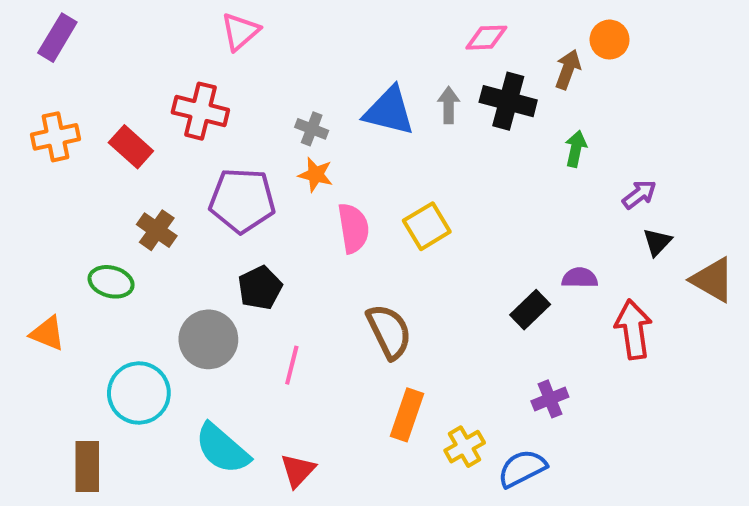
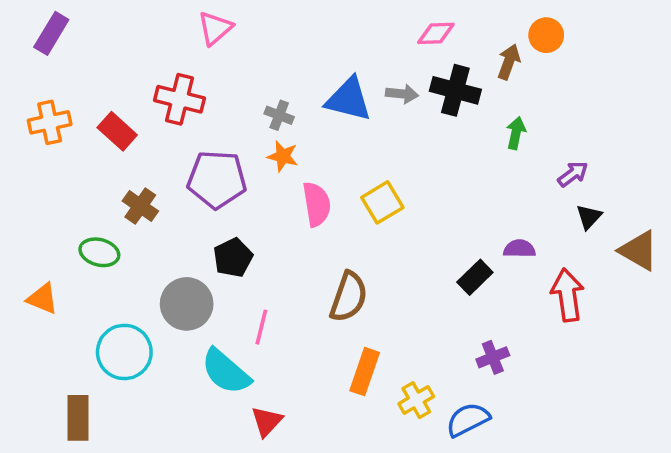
gray arrow: (449, 105) -> (402, 94), turned 96
brown semicircle: (389, 331) -> (349, 297), turned 45
cyan semicircle: (222, 449) -> (226, 372), moved

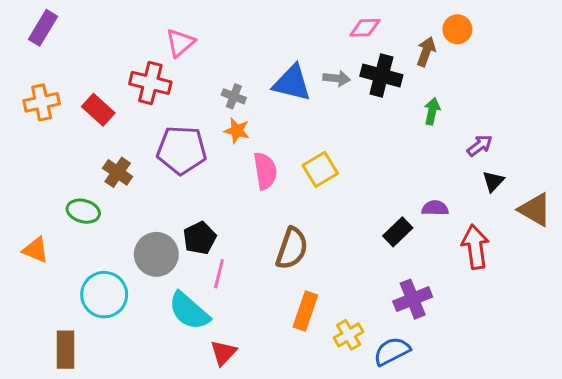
pink triangle: (215, 28) -> (180, 43), moved
black pentagon: (233, 258) -> (200, 238), moved
purple cross: (493, 357) -> (413, 299), size x1.4

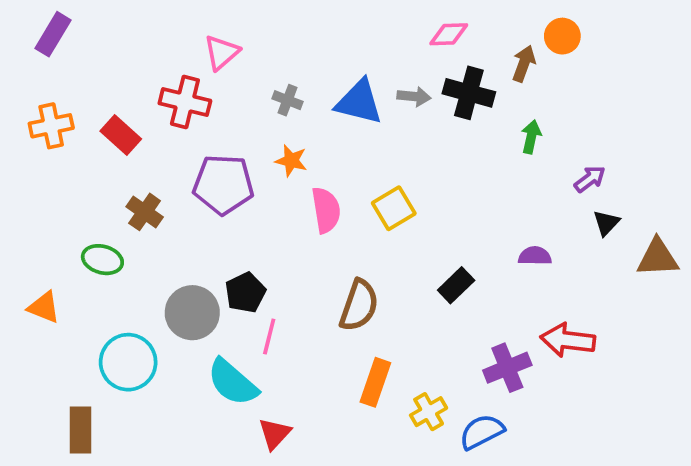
gray cross: (234, 96) -> (288, 100), moved
brown triangle: (535, 210) -> (658, 258), turned -33
black rectangle: (398, 232) -> (456, 285), moved
red arrow: (475, 247) -> (568, 340), moved, turned -75

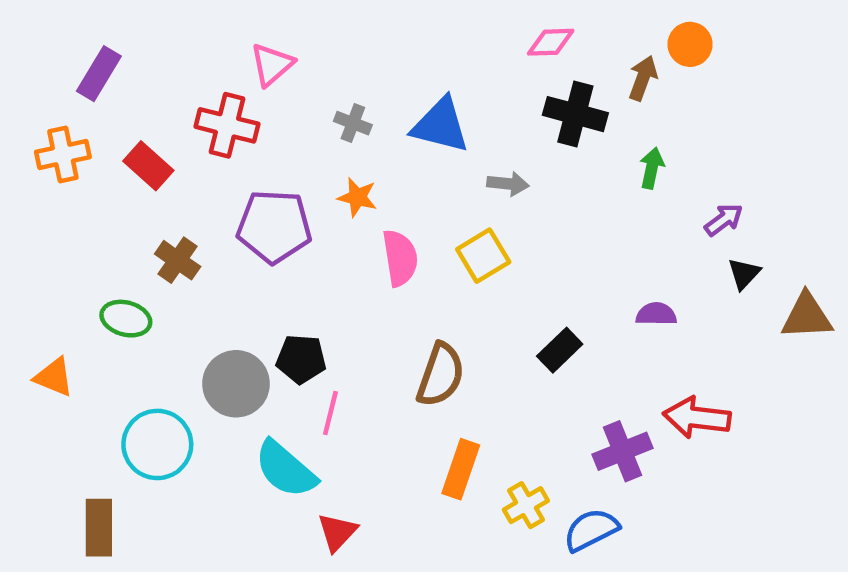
purple rectangle: (53, 34) -> (99, 74), moved
gray arrow: (414, 97) -> (508, 184), moved
black pentagon: (245, 293) -> (301, 359), turned 30

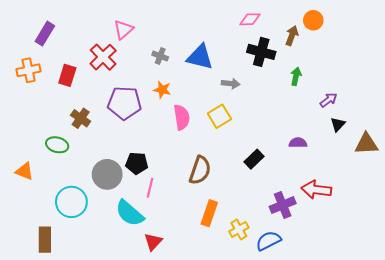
red cross: (227, 125) -> (103, 57), turned 32
red rectangle: (148, 166) -> (67, 75), turned 65

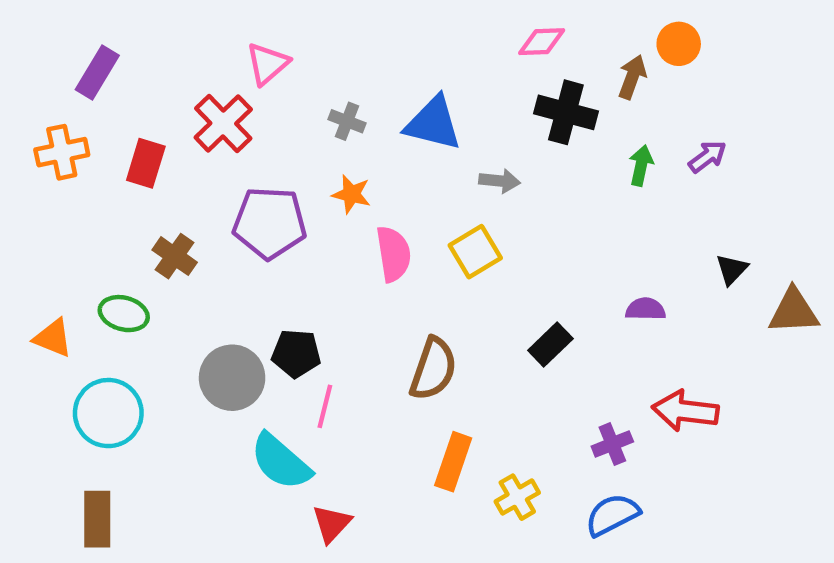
purple arrow: (329, 100) -> (707, 157), moved
orange triangle: (24, 171) -> (53, 338), moved
cyan circle: (71, 202) -> (108, 413), moved
purple cross: (283, 205) -> (612, 444), size x0.7
blue semicircle: (268, 241) -> (612, 515), moved

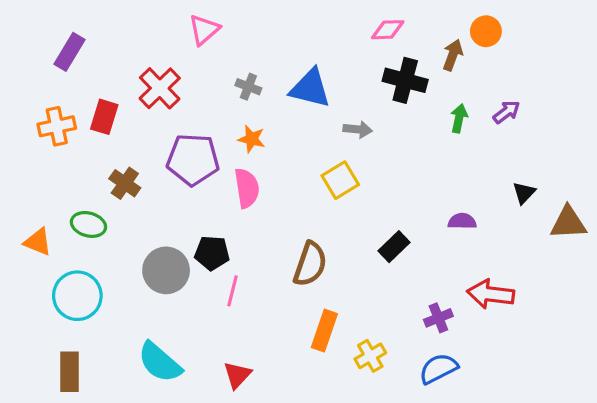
pink triangle: (267, 64) -> (204, 30), moved
orange cross: (62, 152) -> (57, 126), moved
pink semicircle: (393, 254) -> (247, 188), moved
cyan semicircle: (281, 462) -> (160, 362), moved

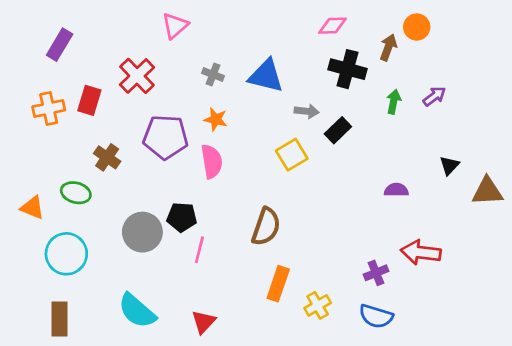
black rectangle: (394, 247) -> (338, 130), moved
blue semicircle: (438, 369) -> (376, 316), turned -136

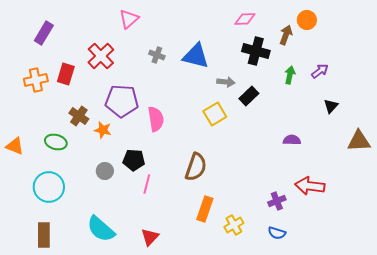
orange star: (216, 119) -> (103, 130), moved
black triangle: (449, 166) -> (331, 106), moved
orange triangle: (32, 208) -> (15, 146), moved
gray circle: (142, 232) -> (105, 171), size x0.6
blue semicircle: (376, 316) -> (277, 233), size x0.7

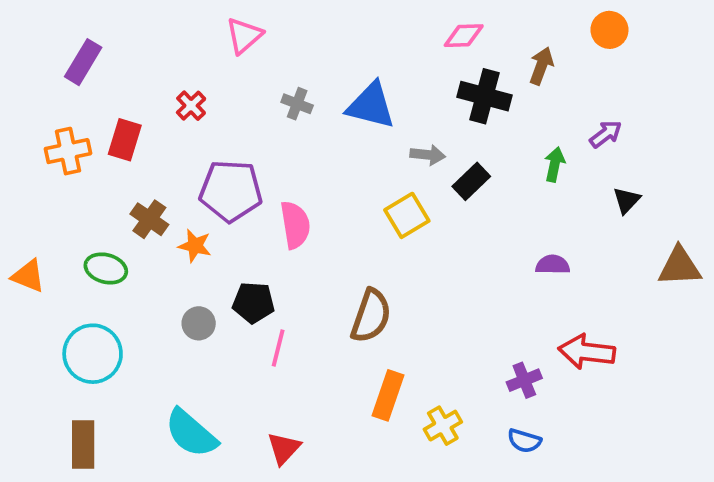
orange circle: (307, 20) -> (609, 30), moved
red cross: (101, 56) -> (191, 106), size x0.6
green arrow: (290, 75) -> (555, 164), moved

